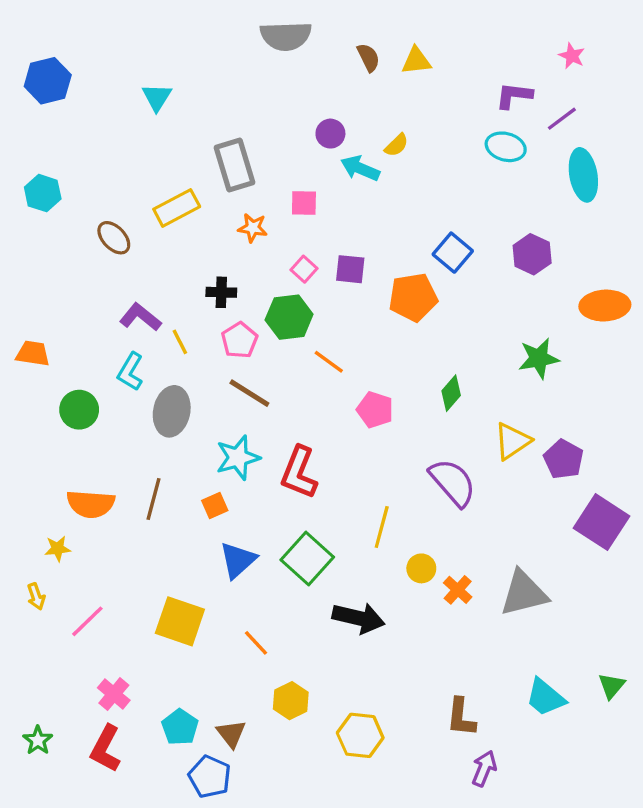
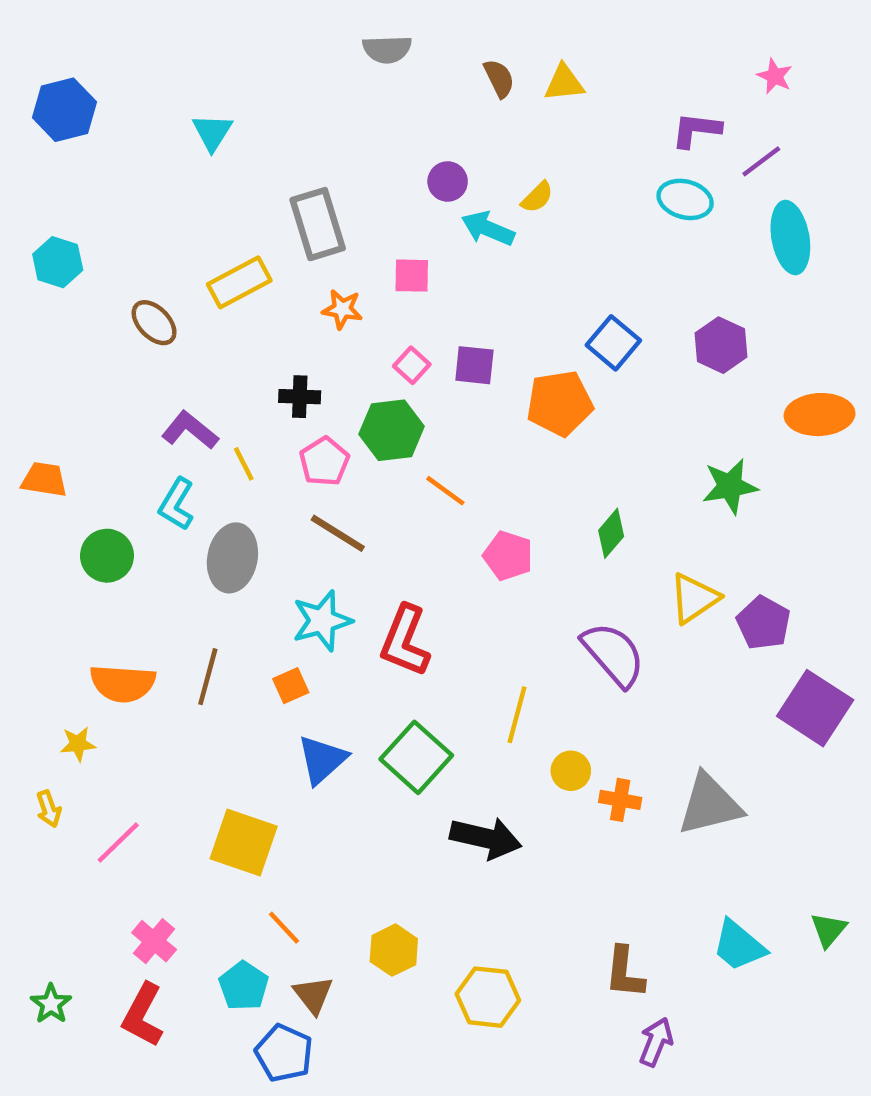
gray semicircle: (286, 36) -> (387, 49), size x0.7
orange cross: (458, 590) -> (620, 800), turned -32
orange line: (256, 643) -> (284, 928), moved

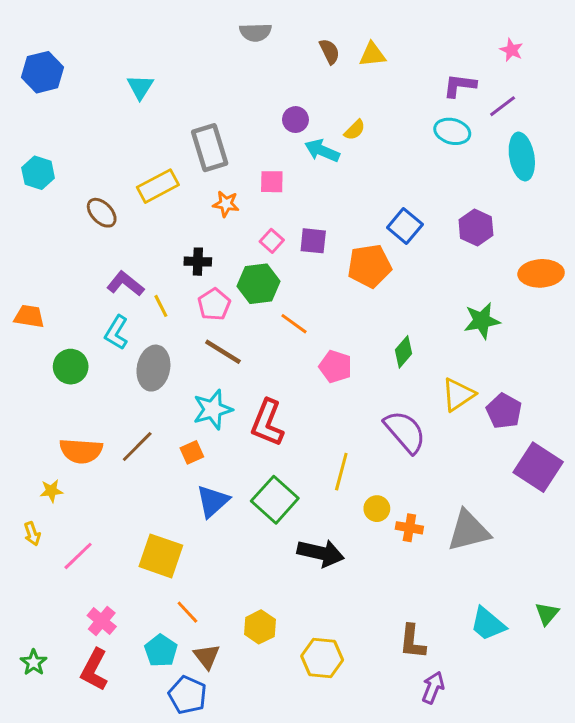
brown line: (208, 677) -> (137, 446), turned 30

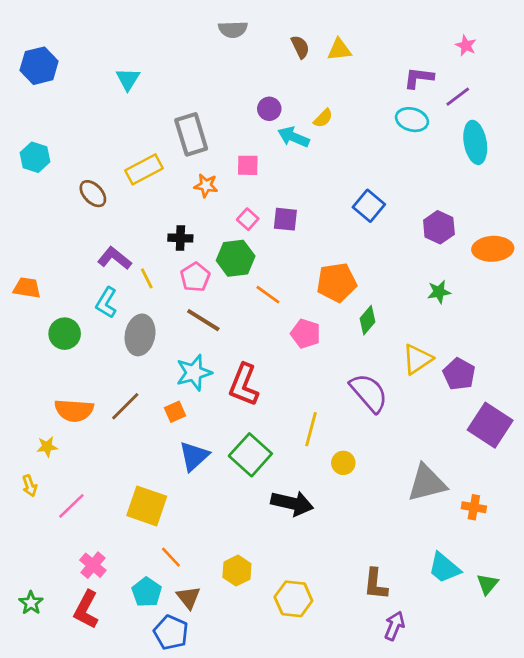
purple hexagon: (476, 228) -> (439, 227), moved
orange pentagon: (369, 266) -> (337, 282), moved
green star: (482, 321) -> (439, 292), size x0.7
orange cross: (409, 528) -> (474, 507), moved
green triangle: (547, 614) -> (487, 584), moved

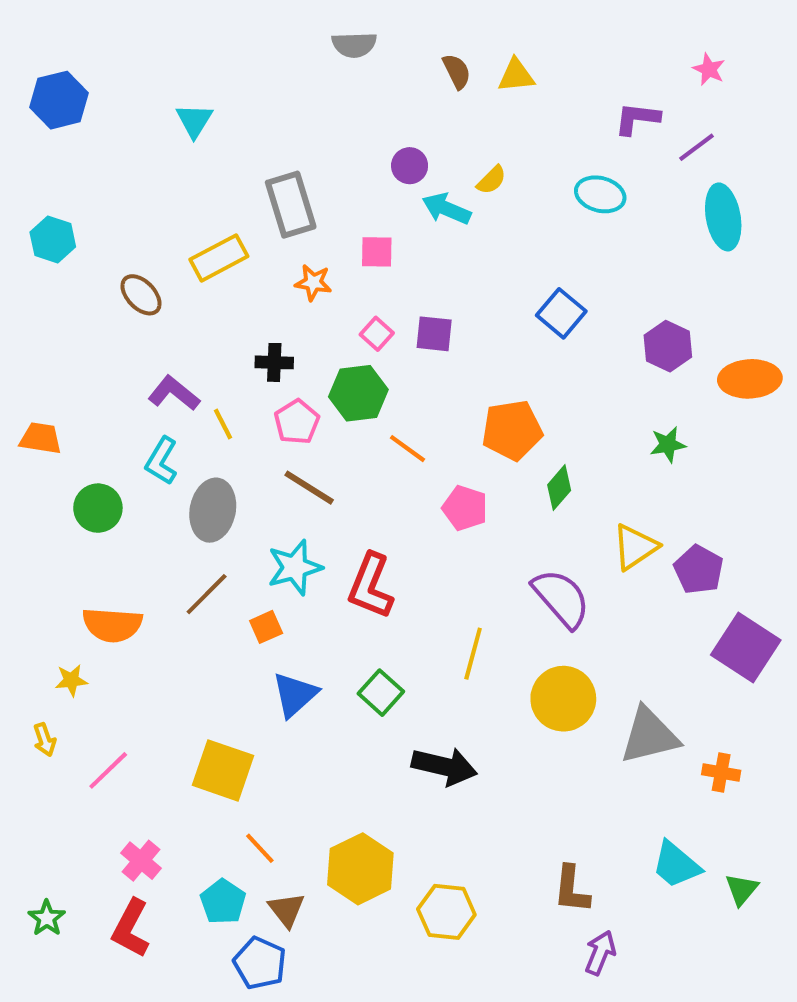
cyan ellipse: (412, 120) -> (600, 194), moved
brown line: (125, 406) -> (207, 594), moved
green square: (250, 455) -> (381, 693), size x0.7
yellow circle: (343, 463) -> (563, 699), moved, size x1.8
yellow hexagon: (237, 571) -> (360, 869), size x1.5

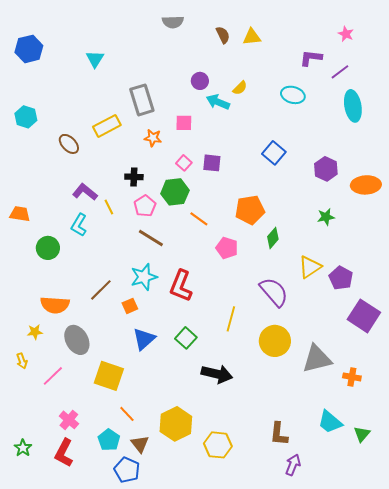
gray ellipse: (213, 510) -> (77, 340), moved, turned -40

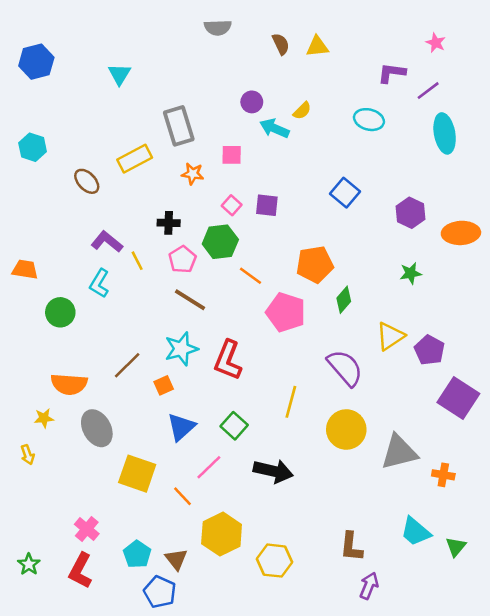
pink pentagon: (227, 248) -> (286, 312), size x1.4
pink line: (53, 376) -> (209, 467), moved
orange line: (127, 414) -> (182, 496), moved

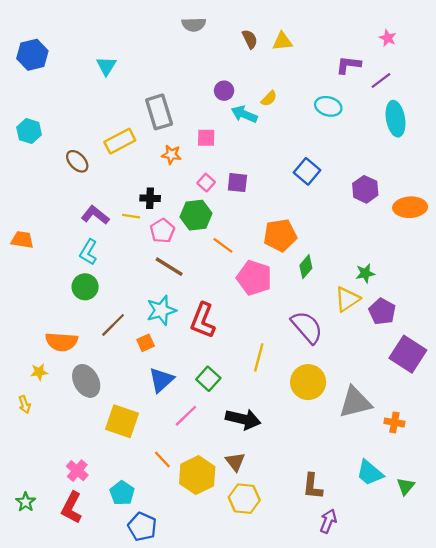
yellow line: (137, 261) -> (131, 216), moved, turned -54
green star: (411, 273) -> (365, 273), moved
green circle: (60, 312) -> (85, 287), moved
orange line: (182, 496) -> (162, 459), moved
brown triangle: (176, 559) -> (235, 462), moved

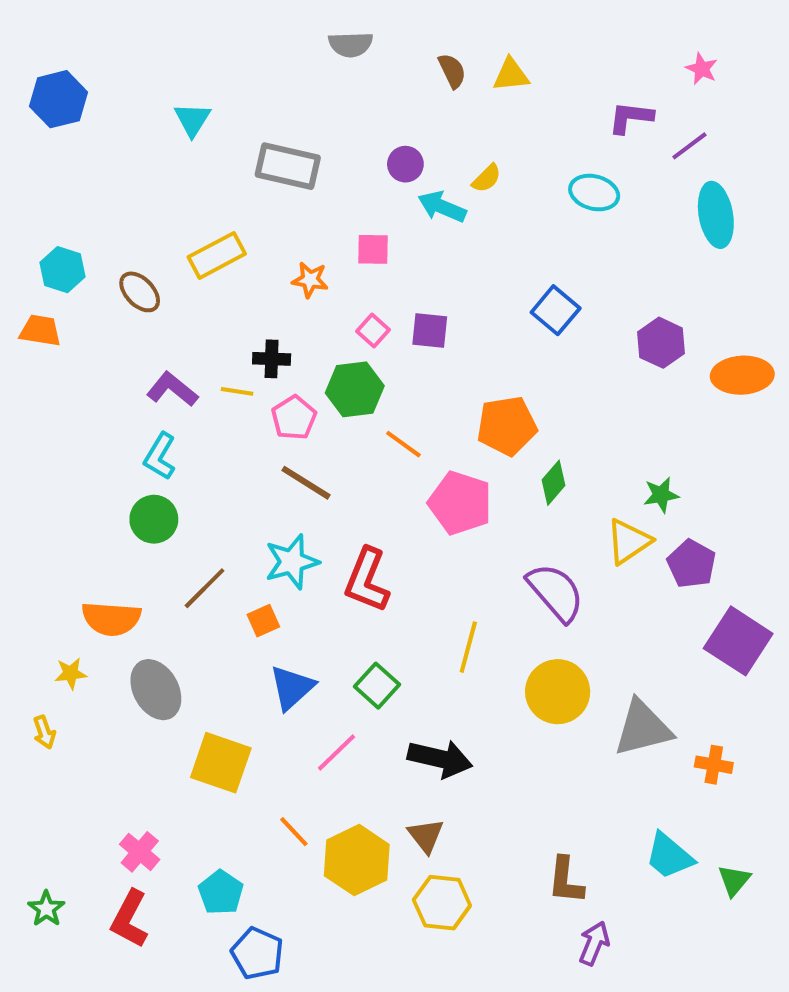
gray rectangle: (159, 112) -> (288, 166), moved, turned -60
cyan hexagon: (29, 131) -> (63, 270), moved
orange trapezoid: (22, 240) -> (40, 331), moved

